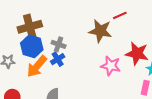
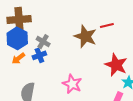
orange arrow: (37, 66) -> (18, 58), size x0.6
pink star: (111, 66) -> (72, 84), moved

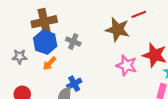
blue cross: (39, 55) -> (74, 84), moved
pink star: (72, 84) -> (127, 65), moved

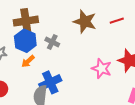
brown star: (118, 30) -> (85, 21), moved
blue cross: (74, 84) -> (50, 82), size x1.5

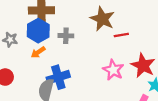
red line: (117, 21) -> (121, 35), moved
gray cross: (52, 42) -> (66, 36), turned -32

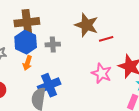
orange arrow: (38, 52) -> (27, 63), turned -32

